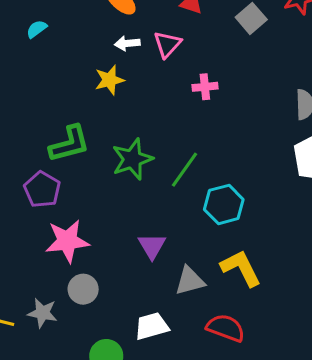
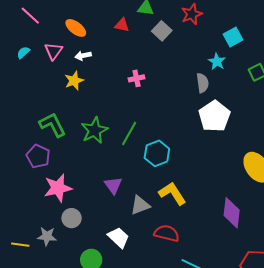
pink triangle: (167, 44) -> (53, 51), moved
green L-shape: (69, 144) -> (53, 125), turned -96
white trapezoid: (152, 326) -> (119, 237), turned 65

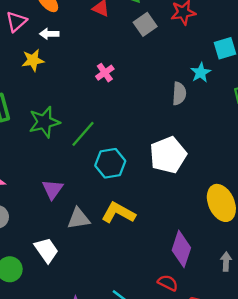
pink cross: (137, 78) -> (105, 73), turned -35
white pentagon: (214, 116) -> (168, 155), moved
yellow L-shape: (172, 193) -> (118, 213), turned -40
red semicircle: (167, 233) -> (168, 283), moved, size x0.7

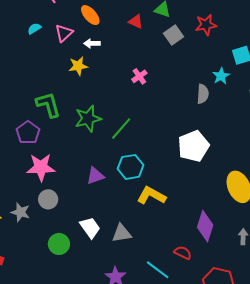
cyan hexagon: (110, 163) -> (131, 167), moved
purple triangle: (53, 189) -> (95, 176), turned 36
gray triangle: (79, 219) -> (122, 233), moved
red semicircle: (168, 283) -> (183, 253), moved

